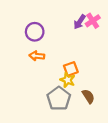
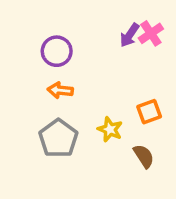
orange square: (71, 69) -> (149, 112), moved
gray pentagon: (59, 99) -> (58, 138), moved

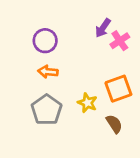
pink cross: (151, 33) -> (120, 41), moved
orange square: (149, 112) -> (118, 89), size x1.4

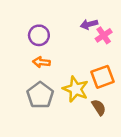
purple arrow: (103, 28) -> (89, 24), turned 42
yellow star: (87, 103) -> (76, 89), size x1.5

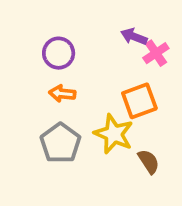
purple arrow: (89, 24) -> (134, 37), turned 35
orange square: (102, 77) -> (139, 101), moved

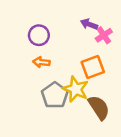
gray pentagon: (60, 143) -> (55, 95), moved
brown semicircle: (149, 162) -> (99, 107), size x1.5

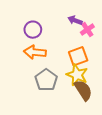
orange arrow: (41, 62) -> (35, 52), size x1.5
yellow star: (76, 89) -> (77, 75), moved

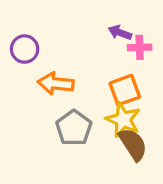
purple circle: (33, 30) -> (25, 49), moved
pink cross: (87, 30) -> (140, 47), turned 32

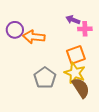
orange arrow: (56, 84) -> (34, 37), moved

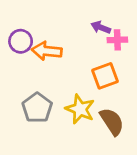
yellow star: (75, 73) -> (80, 109), moved
gray pentagon: (45, 78) -> (37, 108), moved

